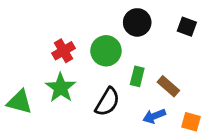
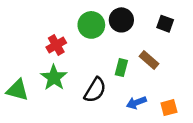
green circle: (106, 51) -> (91, 25), moved
brown rectangle: (168, 86) -> (149, 60), moved
orange square: (191, 122) -> (169, 108), turned -30

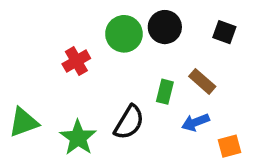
green star: (54, 78) -> (78, 138), moved
green triangle: (17, 90) -> (24, 122), turned -35
blue arrow: (136, 103) -> (195, 122), moved

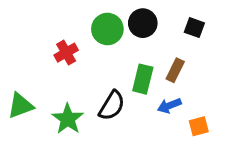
brown rectangle: (202, 81) -> (175, 70), turned 75
green rectangle: (165, 92) -> (143, 79), size x1.4

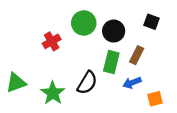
black circle: (143, 23) -> (114, 31), moved

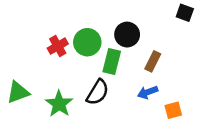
black square: (152, 22) -> (185, 13), moved
green circle: (84, 23) -> (87, 42), moved
green rectangle: (111, 62) -> (112, 61), moved

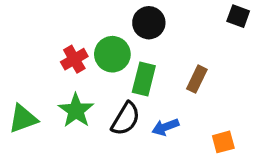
black circle: (127, 35) -> (149, 23), moved
blue arrow: (148, 92) -> (165, 127), moved
green star: (59, 104) -> (76, 110), moved

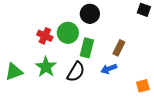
red cross: (74, 59) -> (45, 36), turned -35
blue arrow: (165, 127) -> (109, 69), moved
orange square: (223, 142) -> (143, 86), moved

